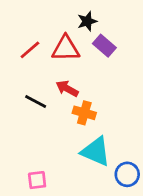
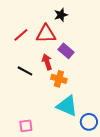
purple rectangle: (104, 46) -> (66, 51), moved
red arrow: (67, 89) -> (47, 62), turned 42

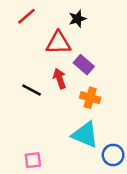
red line: (21, 35) -> (27, 16), moved
orange cross: (59, 79) -> (90, 98), moved

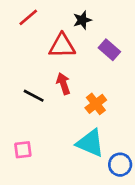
purple rectangle: (84, 65) -> (109, 50), moved
orange cross: (90, 98) -> (96, 104), turned 36
pink square: (33, 160) -> (23, 150), moved

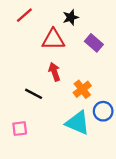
black line: (34, 96) -> (34, 94), moved
blue circle: (120, 165) -> (103, 111), moved

